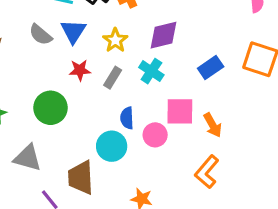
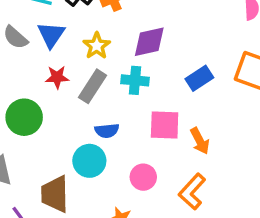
cyan cross: (151, 71) -> (135, 80), turned -30
gray rectangle: (113, 78) -> (92, 86), size x1.4
blue semicircle: (127, 118) -> (107, 131), turned -95
pink circle: (155, 135) -> (143, 177), moved

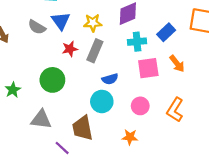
yellow star: (97, 46) -> (93, 23), turned -30
cyan cross: (135, 80) -> (137, 42), moved
orange arrow: (200, 141) -> (177, 64), moved

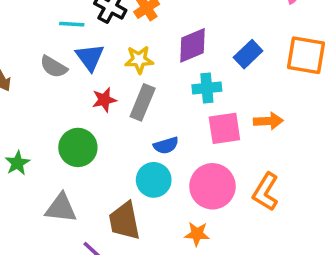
blue rectangle: (166, 32) -> (248, 54), moved
orange arrow: (177, 64) -> (268, 121), turned -54
pink circle: (140, 106) -> (212, 186), size x1.6

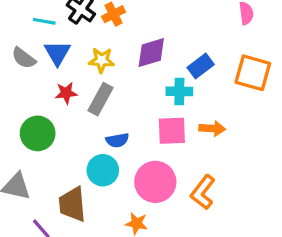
cyan cross: (207, 88) -> (179, 91), moved

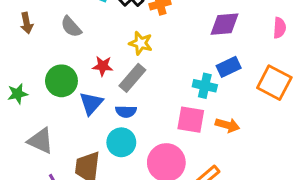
blue triangle: (57, 53) -> (91, 103), moved
purple diamond: (151, 53) -> (225, 24), moved
green circle: (38, 133) -> (61, 81), moved
blue semicircle: (117, 140) -> (126, 111), moved

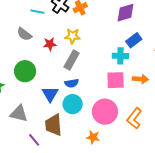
red star: (103, 66) -> (50, 44), moved
blue triangle: (91, 103) -> (50, 94), moved

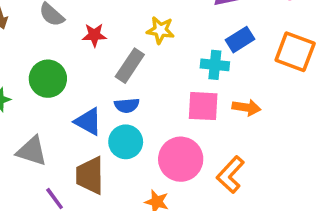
yellow star: (72, 36) -> (160, 30), moved
blue triangle: (50, 94) -> (88, 122), turned -36

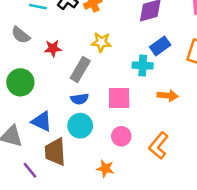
pink square: (203, 106) -> (119, 98), moved
blue triangle: (88, 122) -> (42, 121), moved
pink circle: (181, 159) -> (121, 136), size x0.6

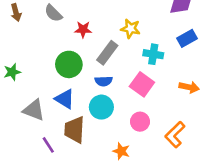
cyan cross: (143, 66) -> (153, 54), moved
green circle: (20, 82) -> (69, 64), moved
pink square: (119, 98) -> (142, 84), turned 30

